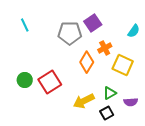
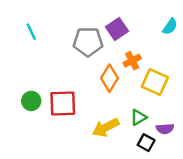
cyan semicircle: (134, 31) -> (170, 26), moved
red square: (50, 82) -> (63, 103), turned 30
black square: (107, 113) -> (146, 143), moved, turned -32

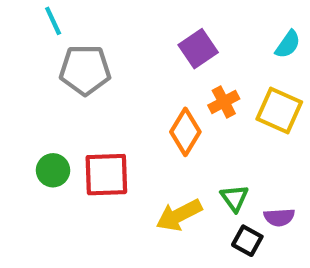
cyan line: (31, 32) -> (53, 21), moved
gray pentagon: (88, 42) -> (85, 70), moved
yellow square: (155, 82) -> (279, 111), moved
green triangle: (138, 117) -> (234, 198), turned -36

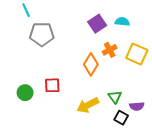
cyan semicircle: (288, 44) -> (122, 22), moved, turned -120
green circle: (53, 170) -> (25, 93), moved
red square: (106, 175) -> (52, 85), size x0.7

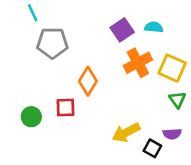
orange cross: (110, 50) -> (138, 63), size x1.5
orange diamond: (91, 64) -> (88, 81), moved
green triangle: (115, 97) -> (177, 100), moved
yellow arrow: (88, 105) -> (126, 133), moved

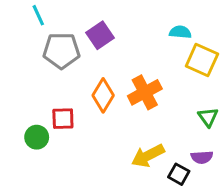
purple square: (122, 30) -> (100, 35), moved
orange cross: (138, 63) -> (145, 92), moved
yellow square: (172, 68) -> (202, 60), moved
red square: (66, 108) -> (63, 119), moved

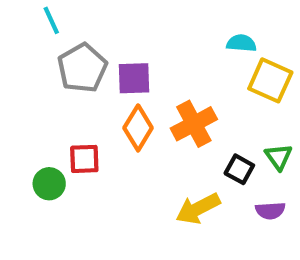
purple square: (100, 35) -> (134, 78), moved, turned 32
gray pentagon: (61, 51) -> (82, 68), turned -30
black square: (179, 174) -> (239, 169), moved

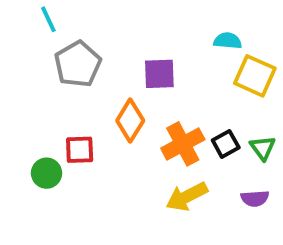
purple square: (134, 78) -> (159, 74), moved
orange cross: (194, 124) -> (183, 144), moved
black square: (239, 169) -> (226, 144), moved, turned 32

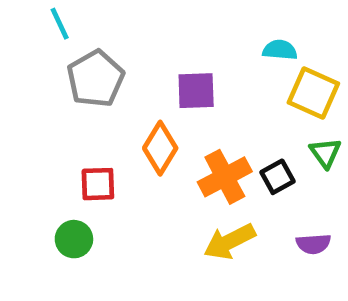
green triangle: (263, 148) -> (325, 153), moved
green circle: (47, 173) -> (74, 239), moved

